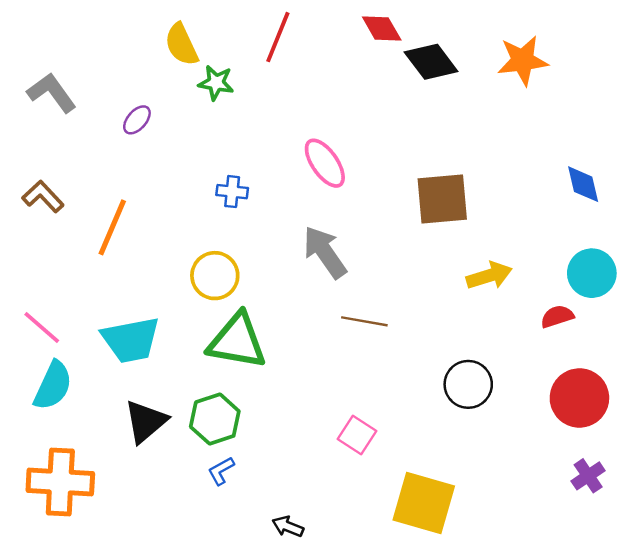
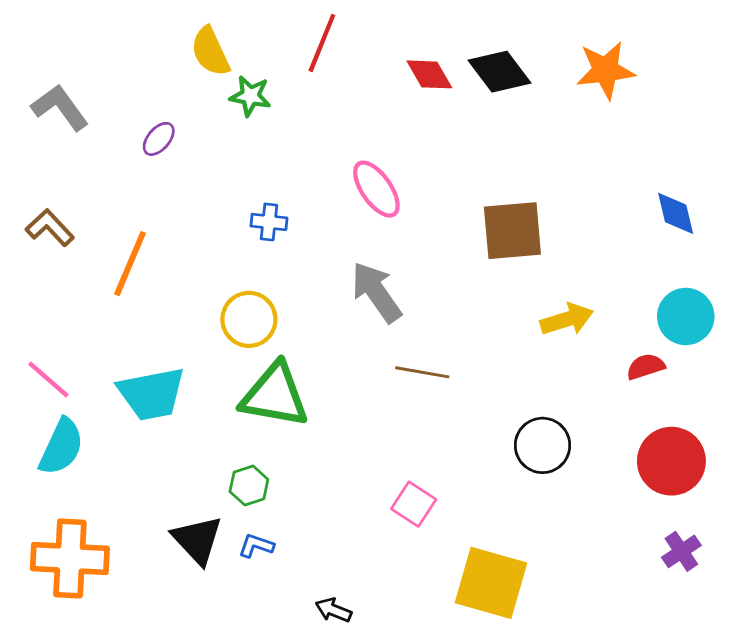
red diamond: (382, 28) -> (429, 74), moved
green hexagon: (215, 419) -> (249, 485), size x0.7
black triangle: (146, 421) -> (197, 540), moved, turned -33
blue L-shape: (221, 471) -> (256, 546), turned 48

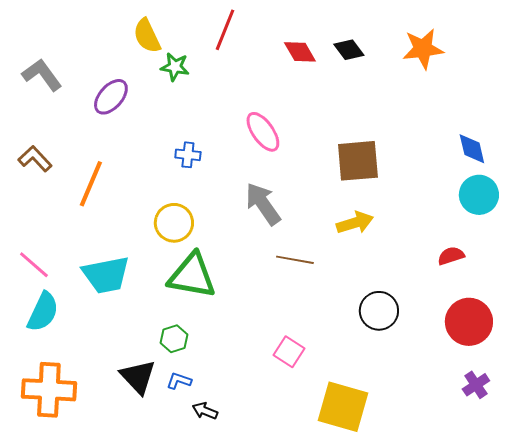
black diamond: (500, 72) -> (349, 50), size x0.7
purple ellipse: (159, 139) -> (111, 97), size x1.5
cyan circle: (686, 316) -> (479, 195), moved
yellow arrow: (567, 319) -> (355, 223), moved
black arrow: (333, 610) -> (205, 411), moved

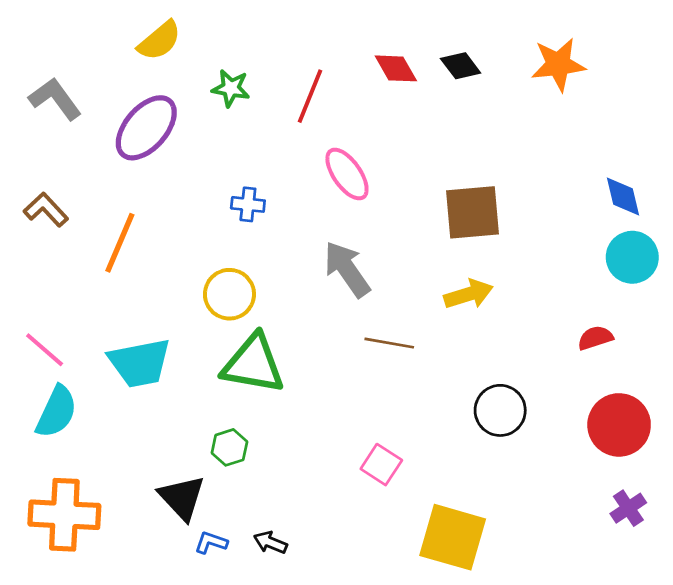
red line: (225, 30) -> (310, 96), moved
yellow semicircle: (147, 36) -> (159, 41), moved, turned -105
purple ellipse: (111, 97) -> (146, 128), size x1.4
blue L-shape: (179, 381) -> (211, 542), moved

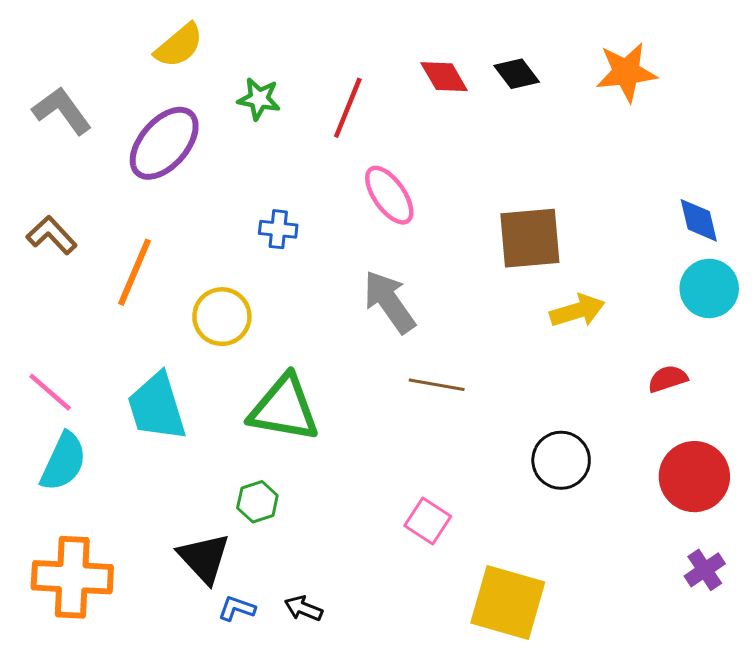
yellow circle: (229, 294) -> (222, 317), moved
yellow arrow: (468, 294) -> (577, 311), moved
cyan trapezoid: (140, 363) -> (157, 407), turned 84

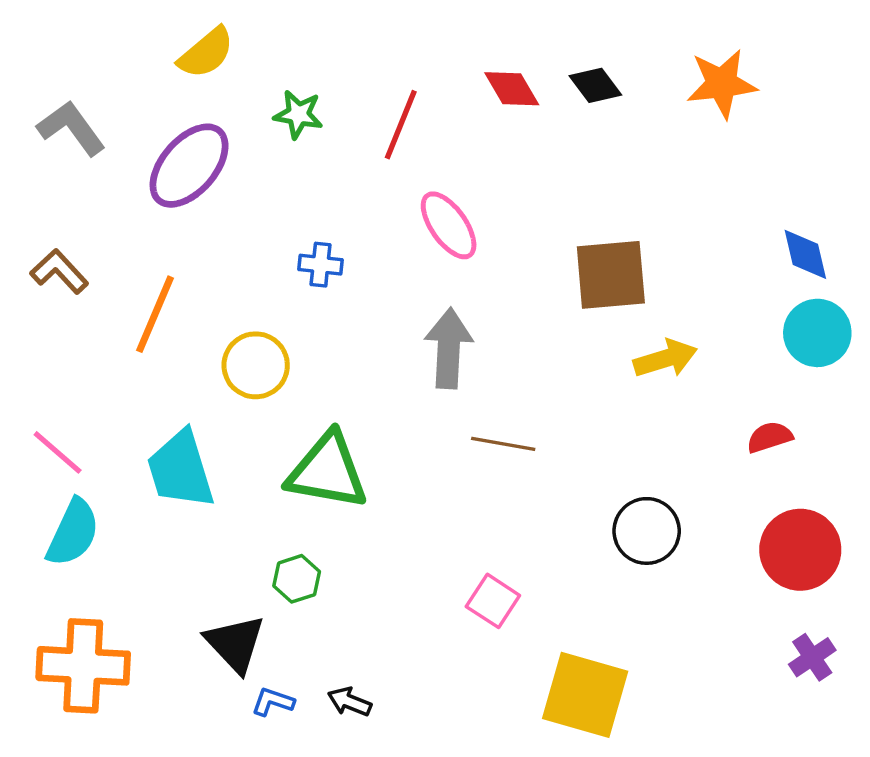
gray arrow: (389, 302) -> (449, 348), turned 38

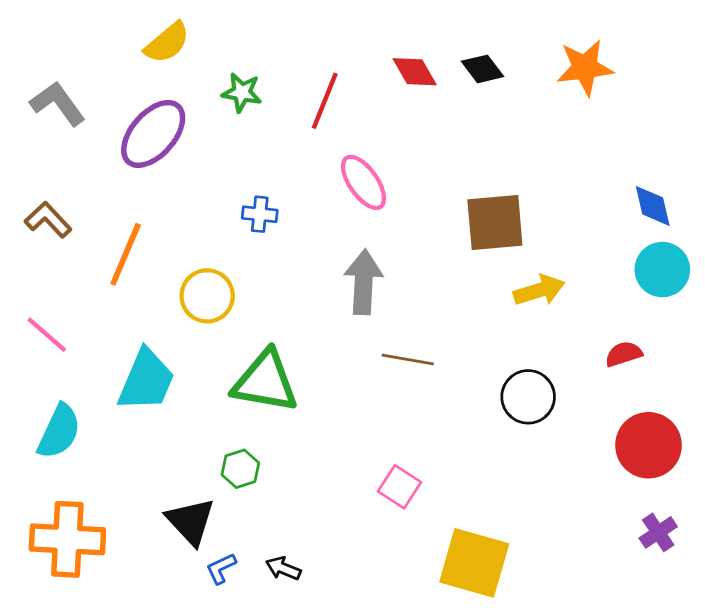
pink line: (58, 452) -> (47, 335), moved
cyan trapezoid: (181, 469) -> (146, 380), turned -140
black circle: (647, 531) -> (528, 397), moved
blue L-shape: (273, 702) -> (221, 568), turned -44

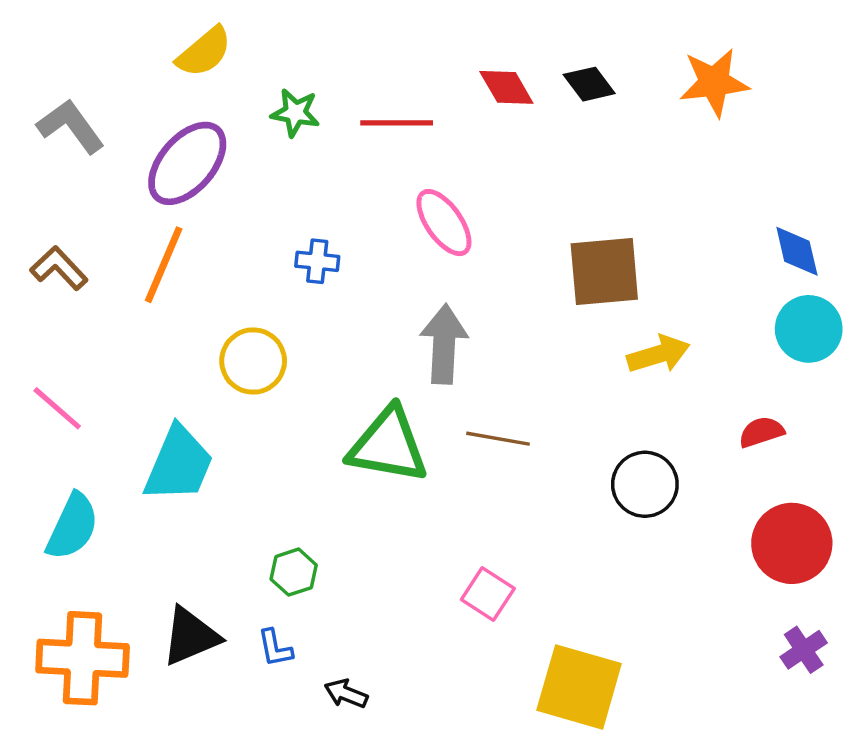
red line: (325, 101) -> (397, 123), turned 68
orange line: (126, 254) -> (164, 265), moved
green triangle: (265, 382) -> (388, 445), moved
black triangle: (191, 521) -> (191, 636), moved, turned 50
blue L-shape: (221, 568) -> (275, 648), moved, turned -76

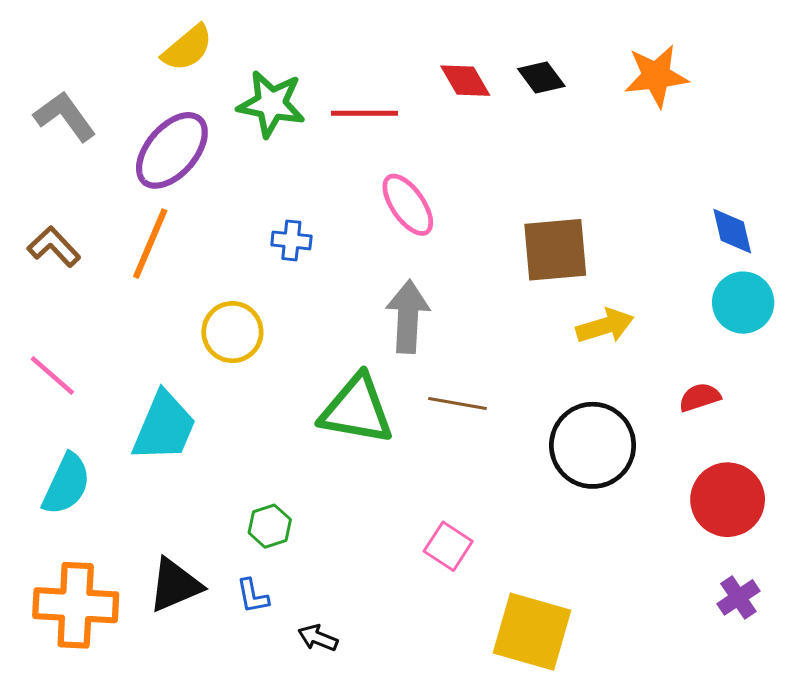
green star: (295, 113) -> (271, 104), size x1.5
black circle: (645, 484) -> (593, 445), size x1.4

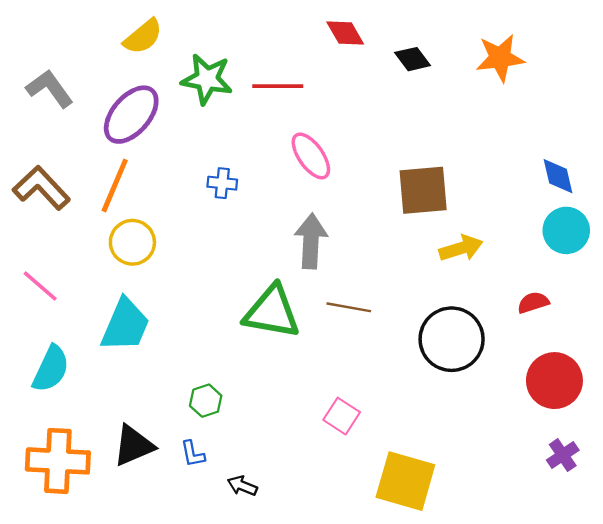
red diamond: (465, 81) -> (345, 33), moved
brown L-shape: (54, 247) -> (41, 188), size x1.4
yellow circle: (232, 332) -> (132, 242), moved

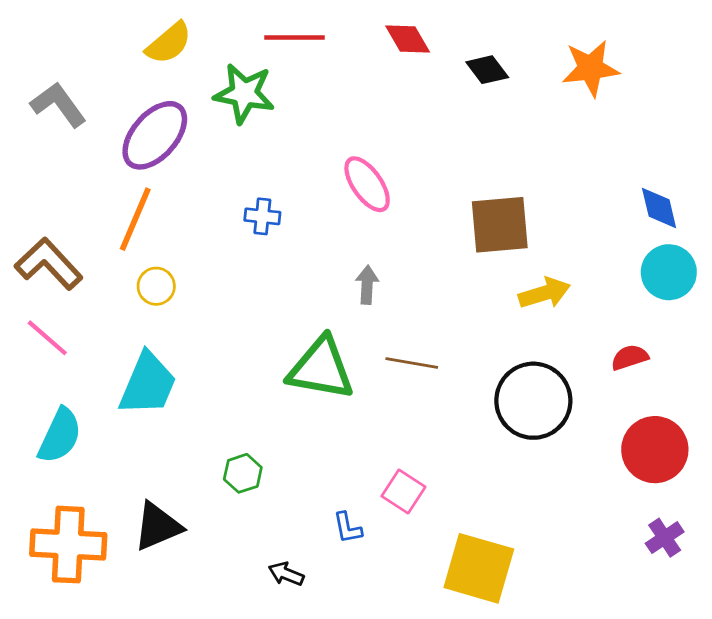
red line: (278, 86) -> (294, 38), moved
brown L-shape: (41, 188) -> (49, 264), moved
gray arrow: (311, 241) -> (367, 285), size x0.6
yellow circle: (132, 242) -> (156, 286), size x0.7
blue L-shape: (193, 454) -> (348, 528), moved

